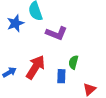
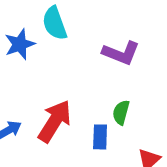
purple L-shape: (56, 33) -> (121, 53), moved

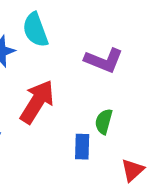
red arrow: (55, 121) -> (37, 102), moved

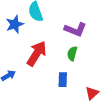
green semicircle: (104, 122) -> (72, 54), moved

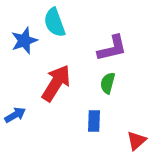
purple L-shape: (75, 29) -> (112, 48), turned -35

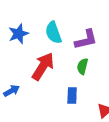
cyan semicircle: (55, 22) -> (53, 33), moved

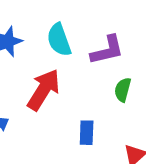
green semicircle: (82, 66) -> (123, 90), moved

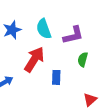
blue rectangle: (87, 133) -> (56, 77), moved

